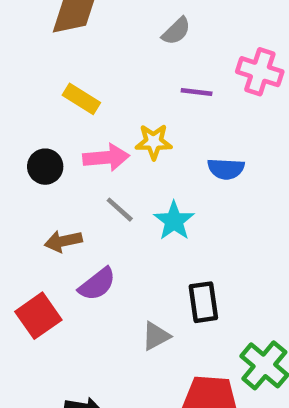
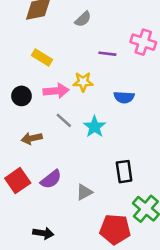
gray semicircle: (176, 31) -> (83, 19), moved
purple semicircle: (97, 284) -> (51, 179), moved
black rectangle: (203, 302) -> (124, 172), moved

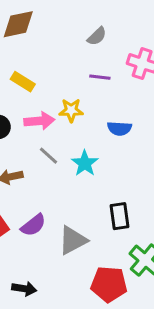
gray semicircle: (83, 19) -> (97, 36), moved
gray triangle: (84, 192) -> (73, 240), size x1.5

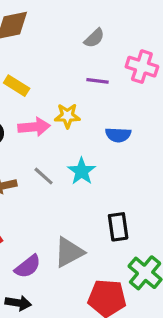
gray line: (48, 156) -> (44, 176), moved
purple semicircle: (33, 225) -> (28, 266), moved

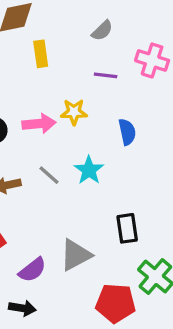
yellow rectangle: (17, 86) -> (41, 54), moved, turned 50
blue semicircle: (118, 135) -> (127, 132), turned -105

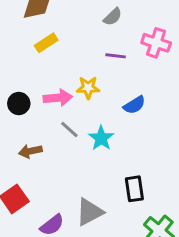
yellow rectangle: (41, 54) -> (46, 43), moved, turned 65
blue semicircle: (127, 132) -> (134, 105), turned 70
gray line: (49, 175) -> (69, 130), moved

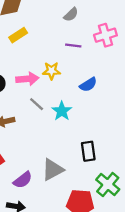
pink cross: (156, 43) -> (105, 35), turned -35

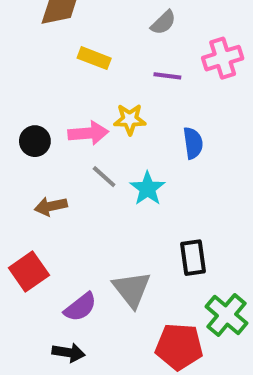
yellow rectangle: (18, 35) -> (94, 58), moved, turned 54
blue semicircle: (88, 85) -> (193, 143), turned -66
gray triangle: (53, 170) -> (132, 289), turned -40

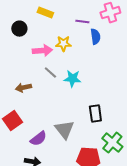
black circle: (35, 141) -> (19, 29), moved
blue semicircle: (193, 143) -> (95, 37), moved
cyan star: (148, 189) -> (72, 79), turned -30

